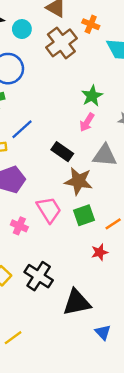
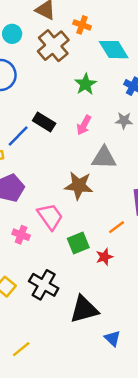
green star: (92, 96) -> (86, 84), moved
black rectangle: (62, 152) -> (44, 122), moved
green square: (84, 215) -> (78, 243), moved

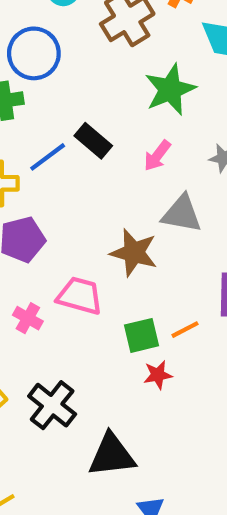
green star: (86, 84) -> (170, 90), size x1.4
pink trapezoid: (50, 216) -> (80, 296), turned -48
green square: (78, 243) -> (142, 335), moved

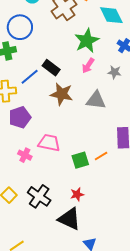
pink arrow: (157, 156) -> (88, 66), moved
brown star: (134, 253) -> (62, 94), moved
red star: (158, 375) -> (77, 194), moved
black triangle: (112, 455) -> (69, 219), turned 35

